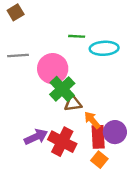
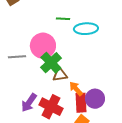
gray line: (18, 55) -> (17, 57), moved
purple arrow: (36, 137) -> (29, 103), turned 150

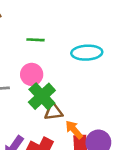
green line: (63, 19) -> (35, 40), moved
pink circle: (43, 46) -> (32, 74), size x0.7

